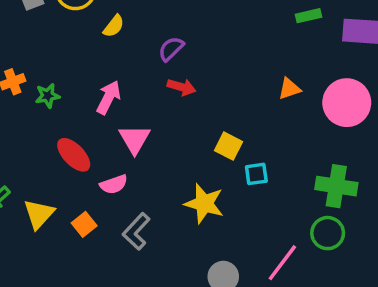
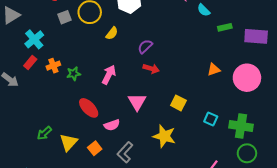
pink triangle: (135, 139) -> (137, 102), moved
cyan square: (256, 174) -> (211, 119), moved, turned 32
green circle: (328, 233) -> (247, 153), moved

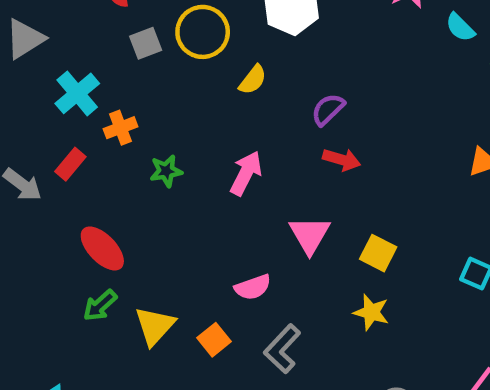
red rectangle: (30, 63) -> (70, 164), moved
orange cross: (53, 66) -> (121, 128), moved
yellow square: (178, 103) -> (378, 253), moved
red ellipse: (89, 108) -> (102, 248), moved
yellow star: (164, 136) -> (371, 312), size x0.7

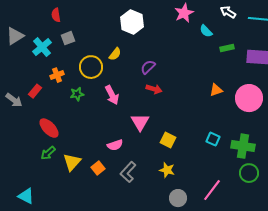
yellow circle: (203, 32) -> (91, 67), moved
cyan cross: (77, 93) -> (42, 47), moved
pink arrow: (246, 173) -> (112, 95), turned 126
yellow square: (378, 253) -> (168, 140), moved
yellow star: (371, 312) -> (167, 170), moved

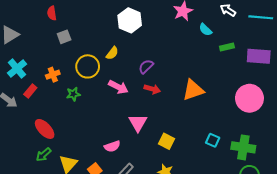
cyan cross: (42, 47) -> (17, 69), moved
orange triangle: (216, 90) -> (193, 90), moved, size x1.6
pink arrow: (112, 95) -> (118, 87), moved, turned -36

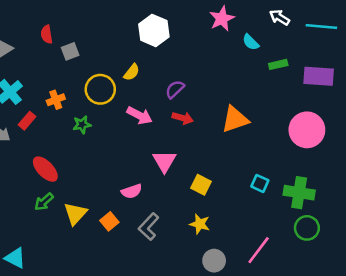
red semicircle: (52, 13) -> (47, 34), moved

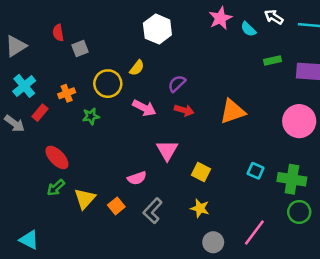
cyan semicircle: (251, 42) -> (248, 29), moved

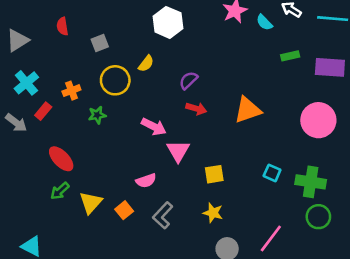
gray square: (80, 48) -> (100, 43), moved
pink arrow: (144, 108) -> (154, 127), moved
yellow square: (201, 172) -> (214, 174), turned -36

